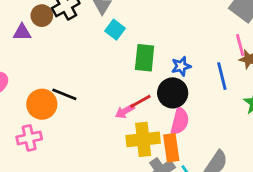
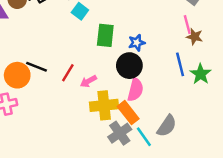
blue line: (222, 76) -> (180, 64), moved
red line: (140, 101) -> (68, 73), moved, turned -30
orange rectangle: (171, 148) -> (128, 113), turned -30

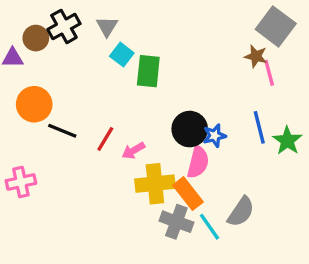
green rectangle: (105, 35) -> (148, 71), moved
brown star: (195, 37) -> (256, 56), moved
blue star: (137, 43) -> (215, 136), moved
orange circle: (17, 75) -> (34, 104), moved
gray cross: (120, 133) -> (176, 222), turned -35

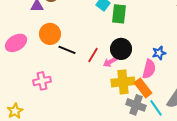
black circle: (190, 129) -> (121, 49), moved

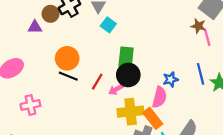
green rectangle: (119, 14) -> (126, 57), moved
orange circle: (50, 34) -> (67, 58), moved
pink cross: (42, 81) -> (30, 105), moved

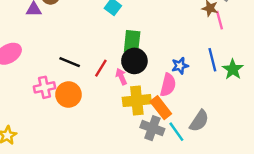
orange circle: (67, 58) -> (68, 95), moved
pink arrow: (116, 89) -> (121, 77), turned 96
pink cross: (30, 105) -> (45, 87), moved

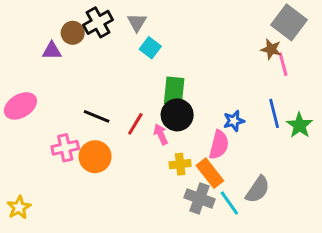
yellow cross: (137, 101) -> (180, 164), size x0.6

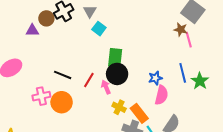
pink semicircle: (219, 145) -> (161, 95), moved
yellow cross: (180, 164) -> (119, 107), turned 32

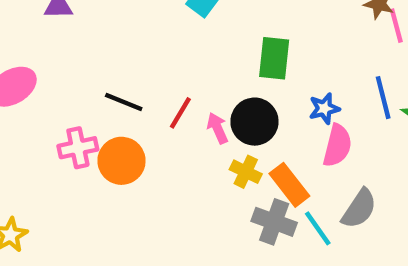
green rectangle: (115, 58) -> (274, 58), moved
black circle: (117, 74) -> (254, 122), moved

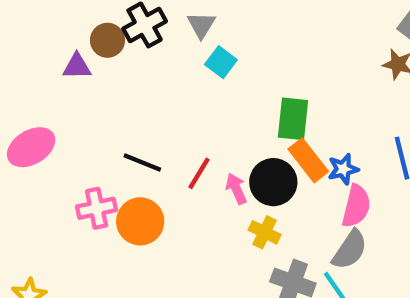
orange rectangle: (289, 185) -> (308, 160), moved
gray semicircle: (359, 209) -> (350, 250), moved

